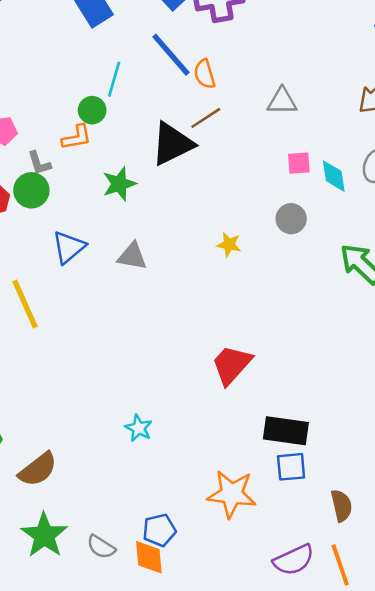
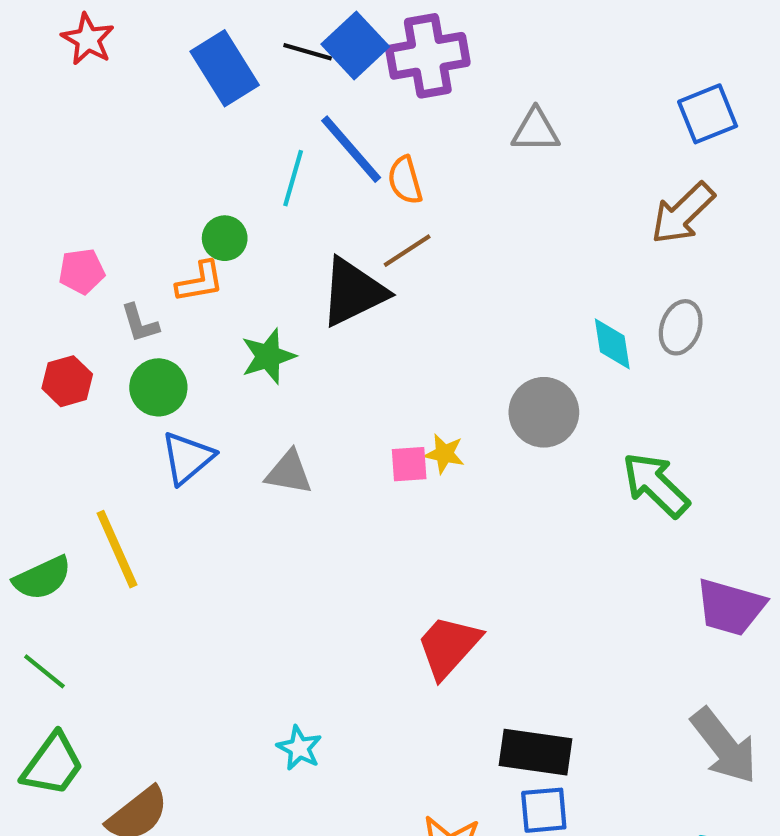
cyan line: (114, 79) -> (293, 178), moved
gray triangle: (282, 101) -> (536, 130), moved
pink square: (299, 163) -> (409, 464), moved
green circle: (31, 190) -> (158, 387), moved
gray circle: (291, 219) -> (544, 412), size x1.4

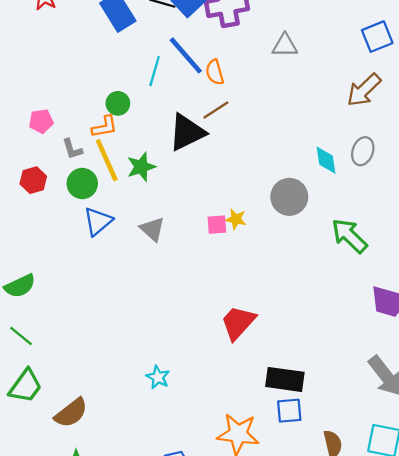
gray triangle: (289, 472) -> (152, 229), turned 32
yellow line: (117, 549) -> (107, 160), moved

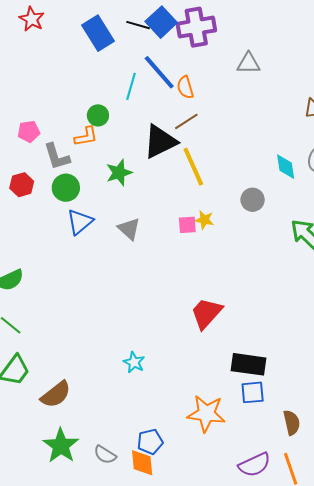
gray L-shape: (72, 149) -> (57, 157), size x1.4
yellow line: (107, 160) -> (193, 167), moved
gray circle: (289, 197) -> (253, 200), size x0.7

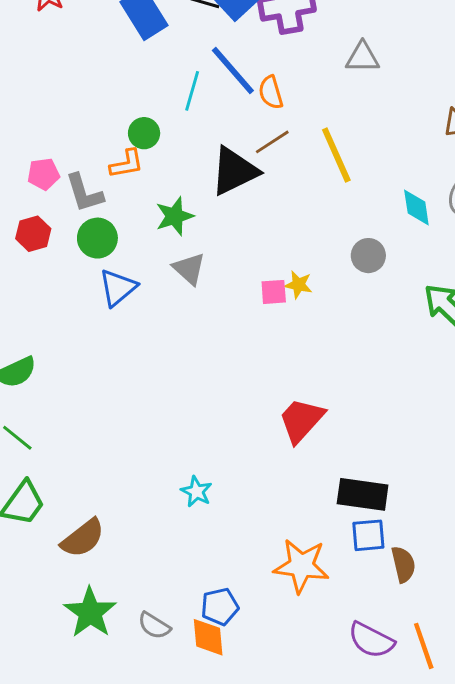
pink pentagon: (29, 131) -> (43, 174), moved
yellow line: (193, 167) -> (336, 155), moved
gray triangle: (129, 229) -> (189, 269), moved
brown semicircle: (292, 423) -> (403, 564), moved
purple semicircle: (255, 465) -> (371, 640), turned 52

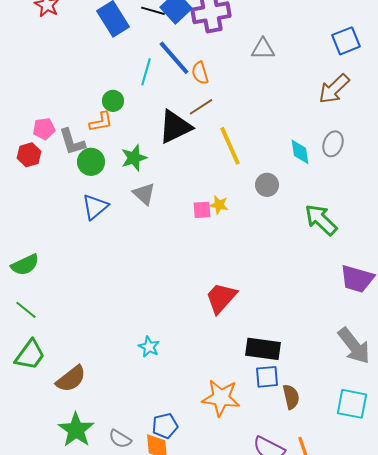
yellow line: (336, 155) -> (230, 146), moved
red hexagon: (33, 234) -> (29, 155), moved
green circle: (97, 238) -> (91, 162), moved

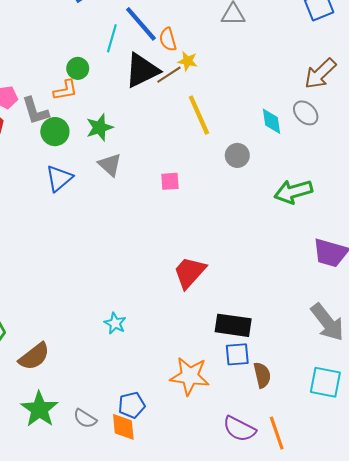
brown arrow: (334, 89) -> (320, 74), moved
black triangle: (175, 127) -> (142, 70), moved
gray ellipse: (333, 144) -> (306, 113), turned -65
yellow star: (219, 205) -> (188, 61), moved
green arrow: (321, 220) -> (293, 192), turned -60

